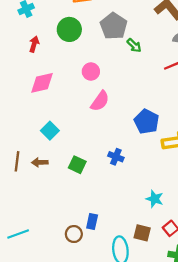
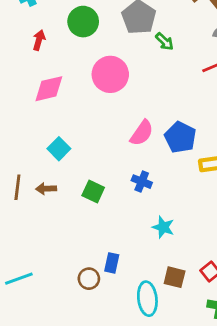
pink circle: (91, 72) -> (110, 74), size x1.6
pink semicircle: (100, 101) -> (142, 133), moved
cyan star: (155, 199) -> (163, 227), moved

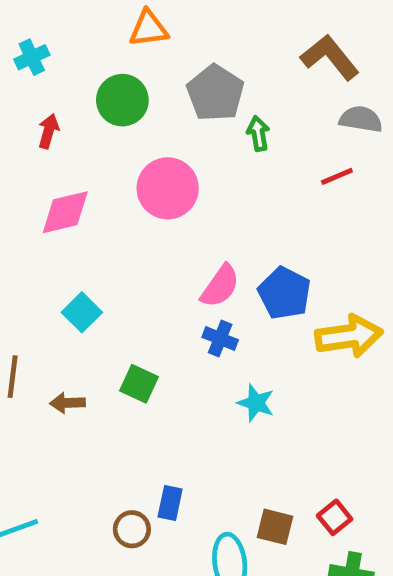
green arrow: (165, 42) -> (258, 133), turned -144
blue cross: (142, 182) -> (220, 339), moved
brown arrow: (46, 189) -> (68, 403), moved
cyan star: (163, 227) -> (256, 403), moved

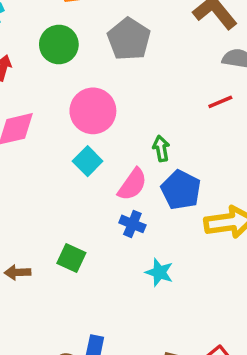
green arrow: (258, 133) -> (161, 149), moved
cyan square: (82, 312) -> (88, 161), moved

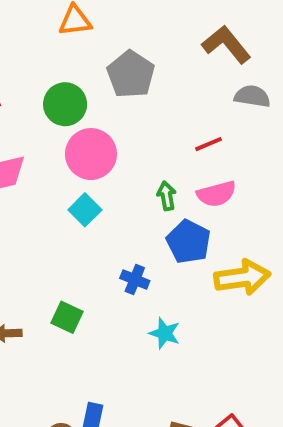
green circle: (59, 44) -> (65, 104), moved
red line: (220, 102) -> (208, 144), moved
pink semicircle: (132, 184) -> (216, 194), moved, turned 40

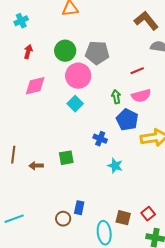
gray pentagon: (131, 74) -> (97, 53), moved, turned -30
green square: (67, 317) -> (66, 158), turned -35

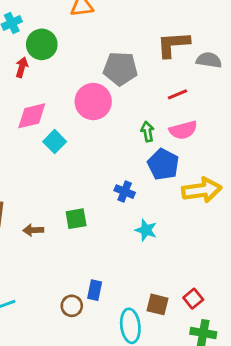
brown L-shape: (146, 21) -> (173, 44), moved, turned -55
green circle: (65, 51) -> (42, 44), moved
cyan square: (75, 104) -> (55, 142), moved

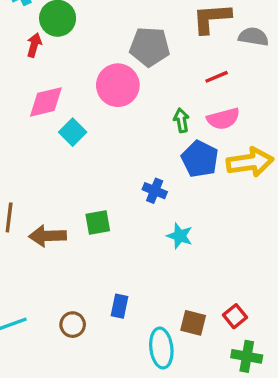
yellow arrow: (202, 190) -> (250, 162), moved
brown arrow: (33, 230) -> (48, 236), size x1.5
brown circle: (72, 306) -> (73, 325), moved

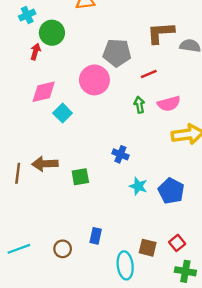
red line: (217, 77) -> (149, 74), moved
blue pentagon: (200, 159) -> (171, 191), moved
brown arrow: (48, 236) -> (45, 164), moved

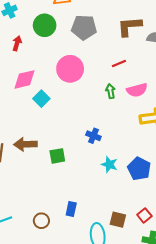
green circle: (52, 33) -> (45, 25), moved
gray pentagon: (117, 53) -> (84, 27), moved

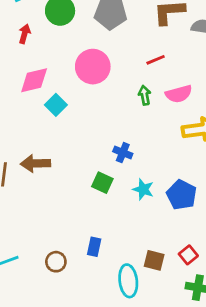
green square: (57, 156) -> (102, 183), moved, turned 35

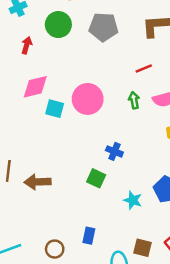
pink circle: (93, 67) -> (88, 99), moved
cyan square: (56, 105) -> (55, 109), turned -30
brown arrow: (35, 163) -> (38, 182), moved
cyan star: (143, 189) -> (133, 200), moved

